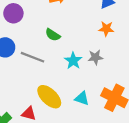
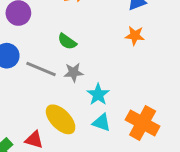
gray star: (95, 57) -> (74, 72), moved
cyan star: (73, 61) -> (98, 94), moved

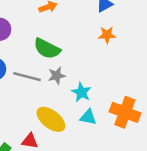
green semicircle: (67, 41) -> (47, 49), size x1.5

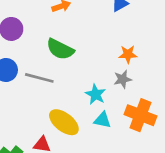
orange star: (107, 35) -> (128, 54), moved
gray star: (57, 76) -> (123, 79), moved

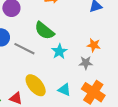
cyan star: (96, 94) -> (59, 51), moved

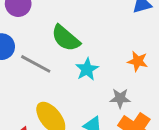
gray star: (86, 63) -> (120, 98), moved

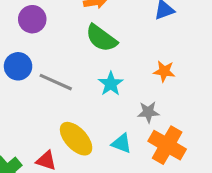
green semicircle: (66, 38) -> (101, 38), moved

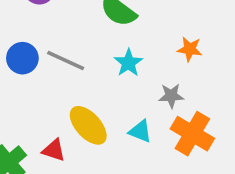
blue circle: (18, 66) -> (22, 58), moved

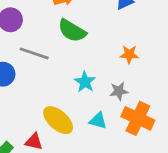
gray line: (66, 60) -> (34, 53), moved
cyan star: (128, 63) -> (85, 82), moved

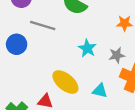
cyan triangle: (98, 121) -> (100, 91), moved

